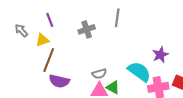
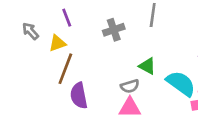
purple semicircle: (59, 81) -> (79, 96), turned 66
green triangle: (113, 87) -> (147, 66), moved

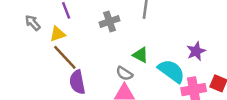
brown line: (65, 69) -> (65, 57), turned -64
gray semicircle: (130, 86) -> (124, 73), turned 49

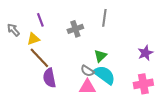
green triangle: (140, 55) -> (100, 56), turned 48
cyan semicircle: (171, 71) -> (104, 75), moved

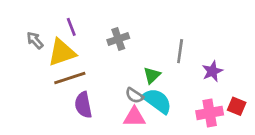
gray line: (104, 18) -> (180, 51), moved
yellow triangle: (33, 39) -> (62, 52), size x1.6
brown line: (39, 58) -> (70, 78), turned -65

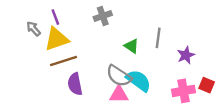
purple line: (71, 27) -> (55, 17), moved
gray cross: (118, 39) -> (103, 16), moved
green triangle: (152, 75) -> (132, 46), moved, turned -42
gray semicircle: (134, 95) -> (119, 76), size x1.6

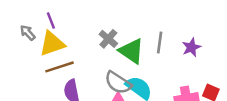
gray cross: (103, 16) -> (108, 39), moved, turned -30
green triangle: (132, 46) -> (132, 51), size x1.6
purple star: (186, 55) -> (191, 47), moved

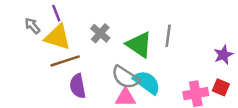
gray cross: (108, 39) -> (100, 33), moved
yellow triangle: (52, 44) -> (58, 37), turned 36
purple star: (191, 47) -> (223, 55), moved

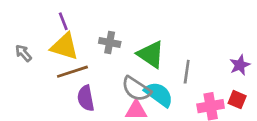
gray arrow: (32, 26) -> (23, 53), moved
gray cross: (100, 33) -> (110, 42), turned -30
gray line: (168, 36) -> (187, 72), moved

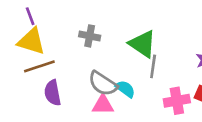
gray cross: (110, 42) -> (90, 36), moved
green triangle: (151, 54) -> (142, 44), moved
cyan semicircle: (159, 94) -> (125, 89), size x0.7

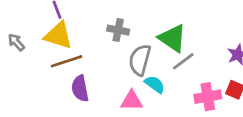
gray line: (153, 66) -> (183, 61), turned 45
gray semicircle: (103, 84) -> (140, 60), moved, turned 72

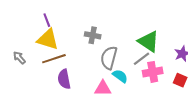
green triangle: (172, 38) -> (149, 41), moved
gray arrow: (16, 42) -> (19, 58), moved
pink cross: (208, 97) -> (153, 72), moved

